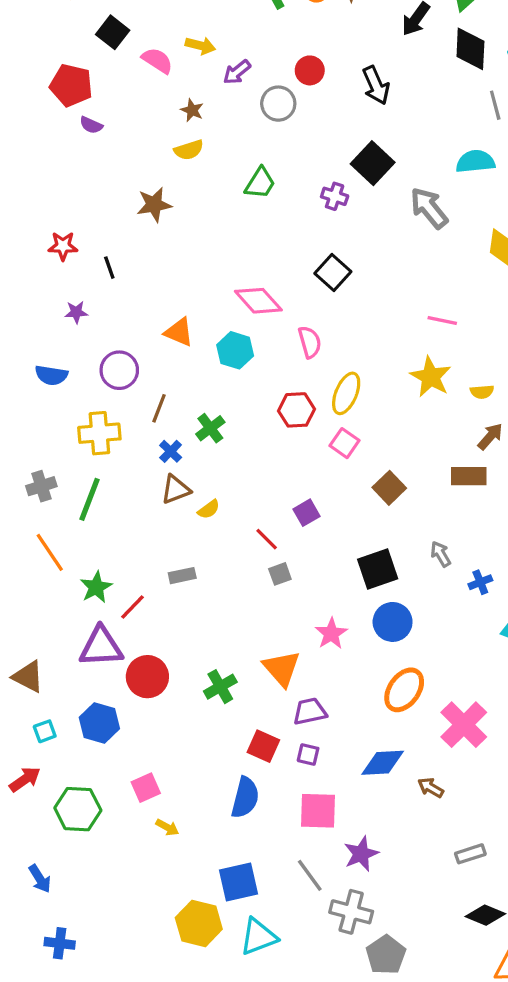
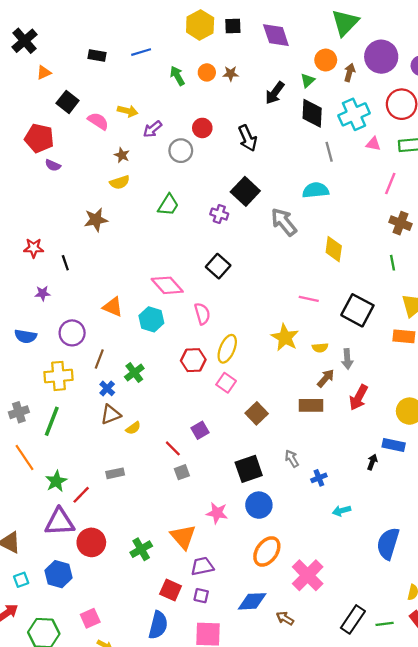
pink line: (442, 321) -> (309, 299), moved
pink star: (331, 634) -> (217, 513), turned -30

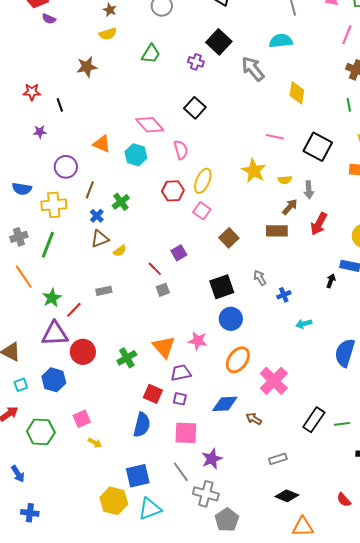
blue semicircle: (26, 336) -> (22, 189), moved
pink star: (217, 513) -> (198, 341), moved

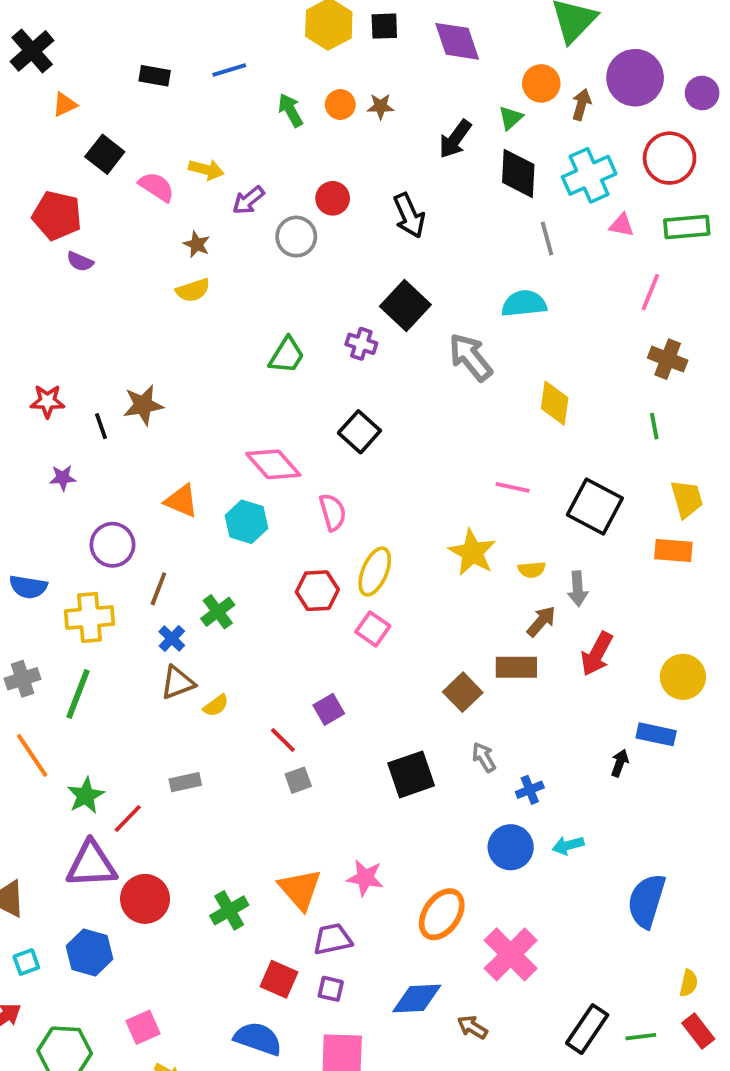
green trapezoid: (151, 54) -> (287, 355), moved
brown star: (87, 67) -> (143, 405), moved
brown square: (229, 238) -> (463, 692), moved
blue circle: (231, 319) -> (511, 847), moved
blue semicircle: (142, 425) -> (258, 1039), turned -85

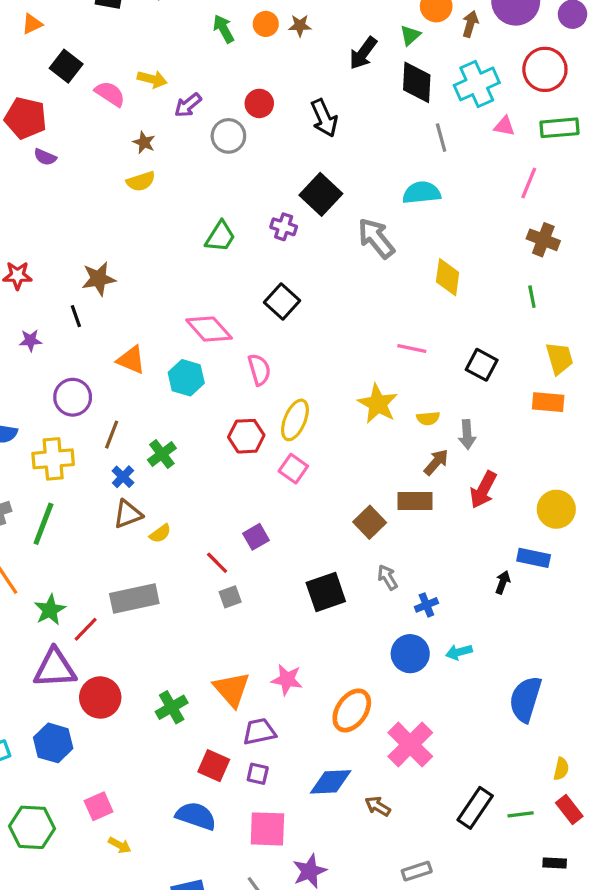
black line: (101, 426) -> (76, 316), moved
black square: (595, 506) -> (482, 365), size x0.7
gray rectangle: (185, 782) -> (134, 598), size x1.8

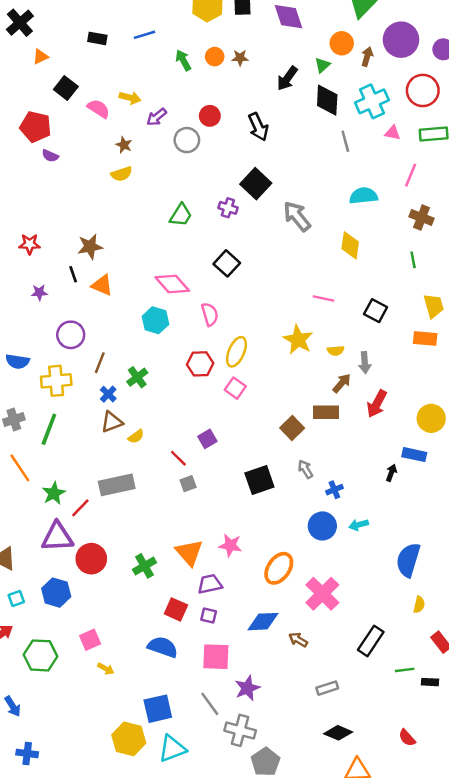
cyan semicircle: (422, 193) -> (363, 196), moved
orange triangle: (131, 360) -> (102, 285), moved
yellow semicircle: (561, 769) -> (419, 605), moved
green line: (521, 814) -> (405, 670), moved

